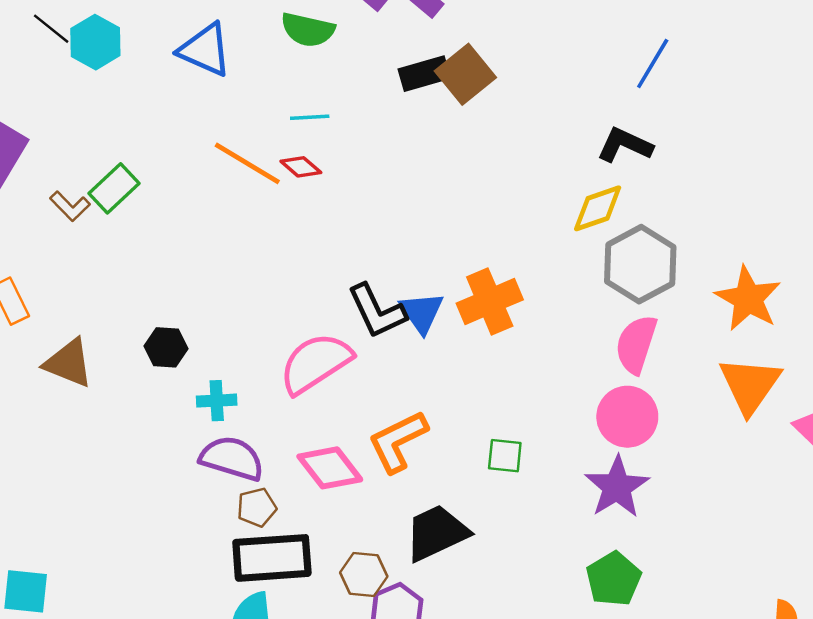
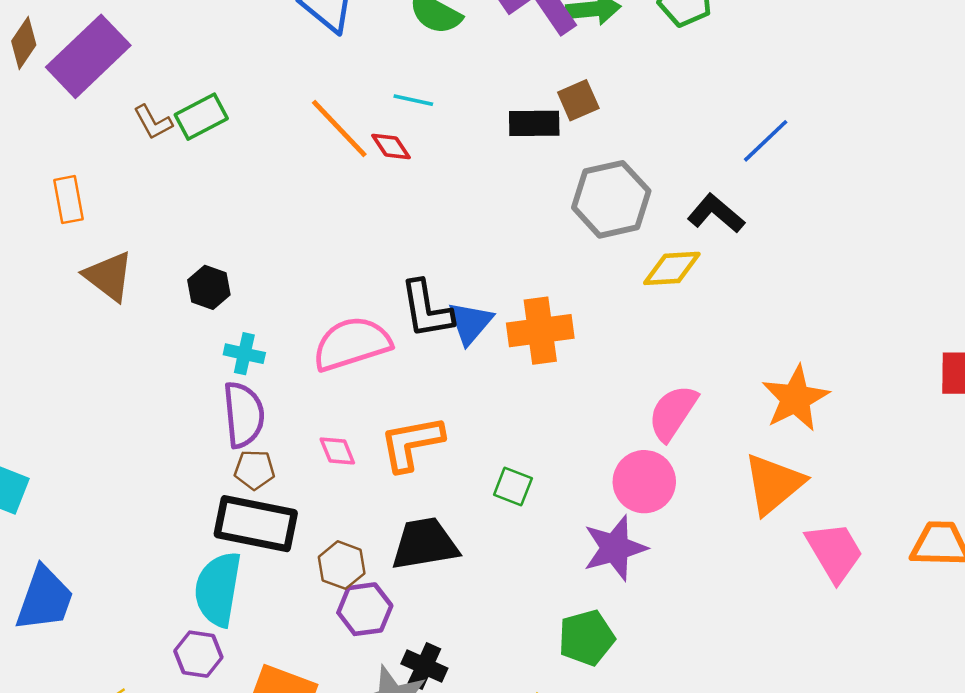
black rectangle: (424, 74) -> (534, 123), moved
brown square: (465, 74) -> (578, 100), size x0.7
gray hexagon: (640, 264) -> (611, 199), moved
purple semicircle: (232, 458) -> (244, 415), turned 52
pink diamond: (330, 468) -> (337, 451), size x0.6

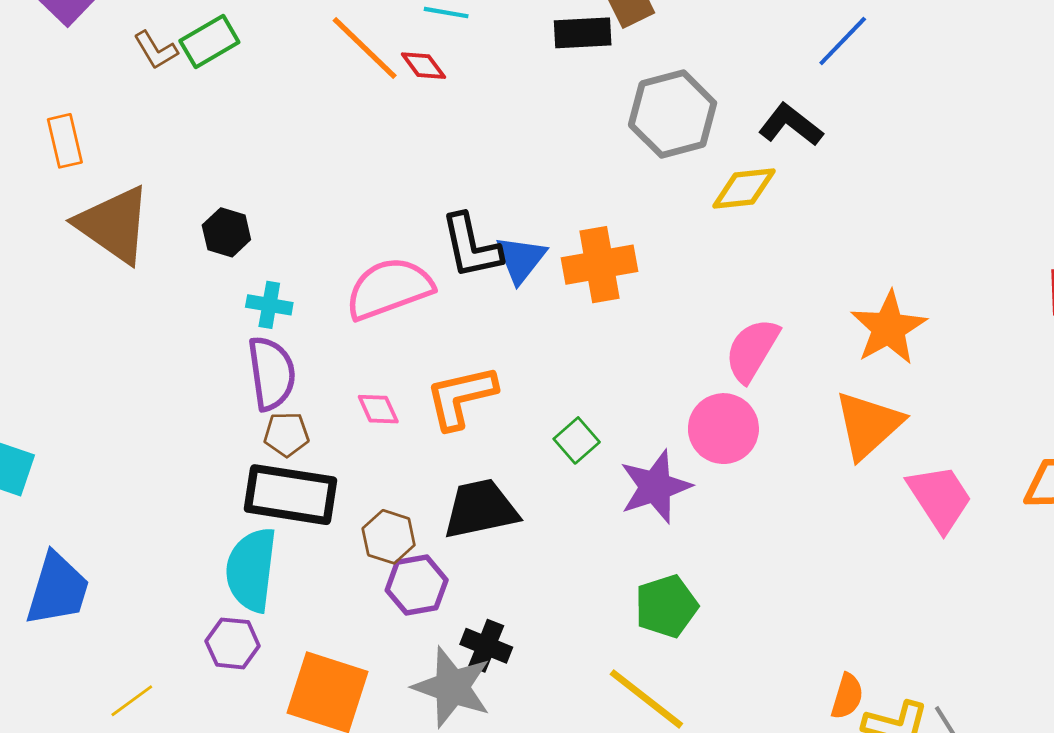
brown triangle: (109, 276) -> (114, 225), size x1.4
green square: (513, 486) -> (577, 440), turned 30
purple star: (615, 548) -> (655, 487), moved

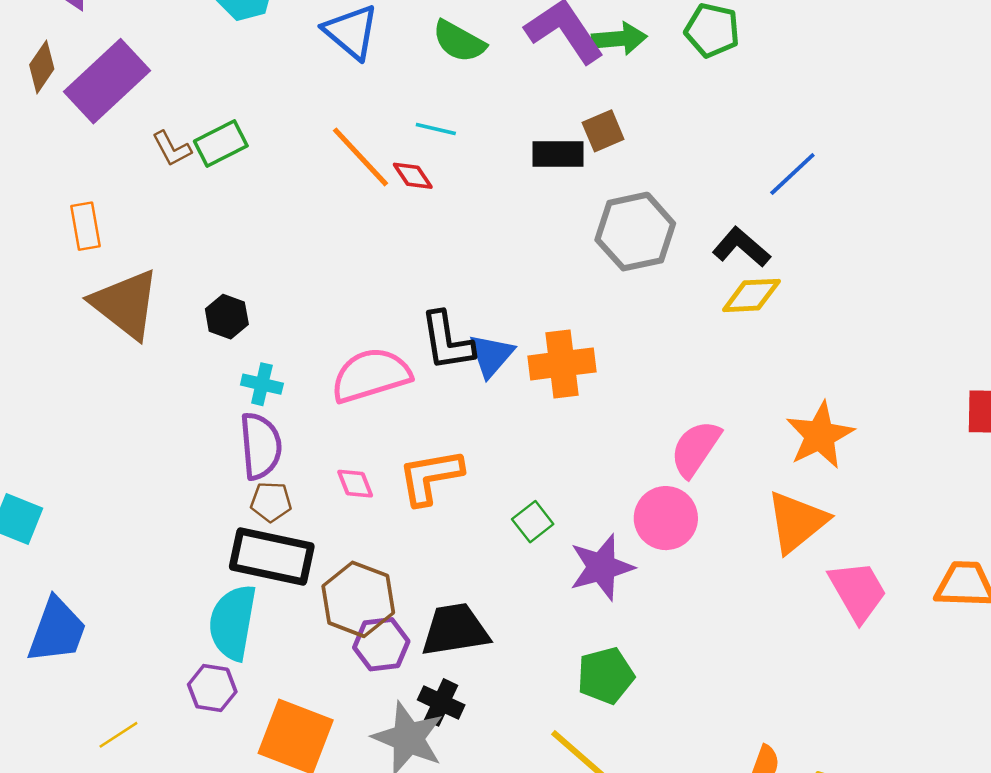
yellow diamond: (744, 188) -> (751, 295), moved
black trapezoid: (481, 509) -> (455, 630), moved
brown hexagon: (389, 537) -> (358, 599), size x1.5

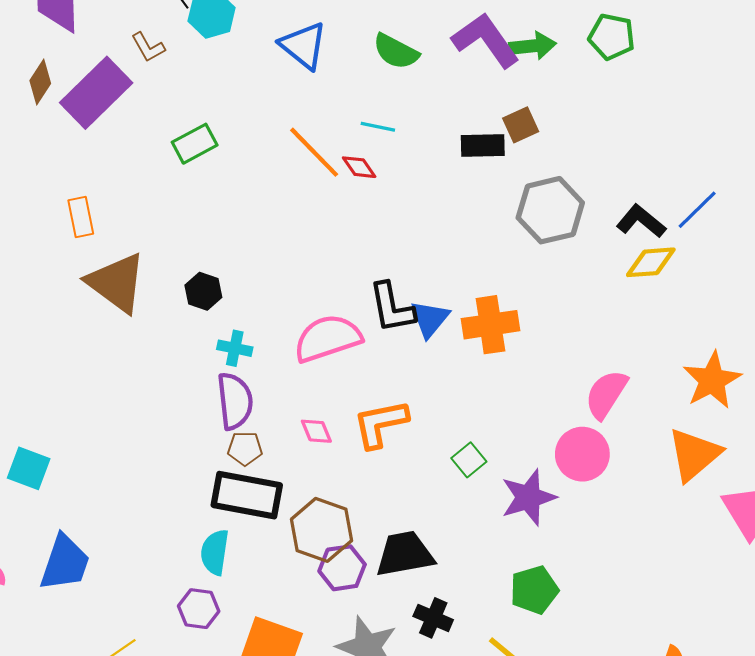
brown L-shape: (172, 149) -> (148, 47), moved
blue line: (792, 174) -> (697, 210), moved
cyan semicircle: (233, 622) -> (215, 552), size x0.7
black cross: (441, 702) -> (433, 618), moved

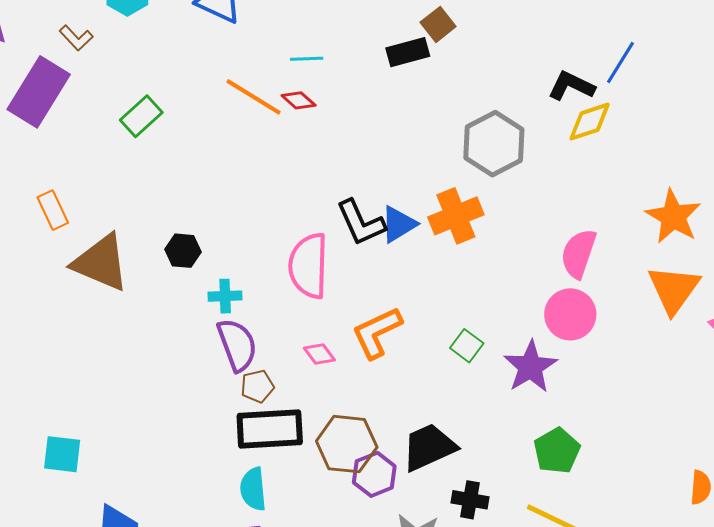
gray hexagon: (550, 210) -> (494, 144), moved
blue triangle: (430, 319) -> (398, 224), turned 33
pink semicircle: (328, 338) -> (309, 266), turned -56

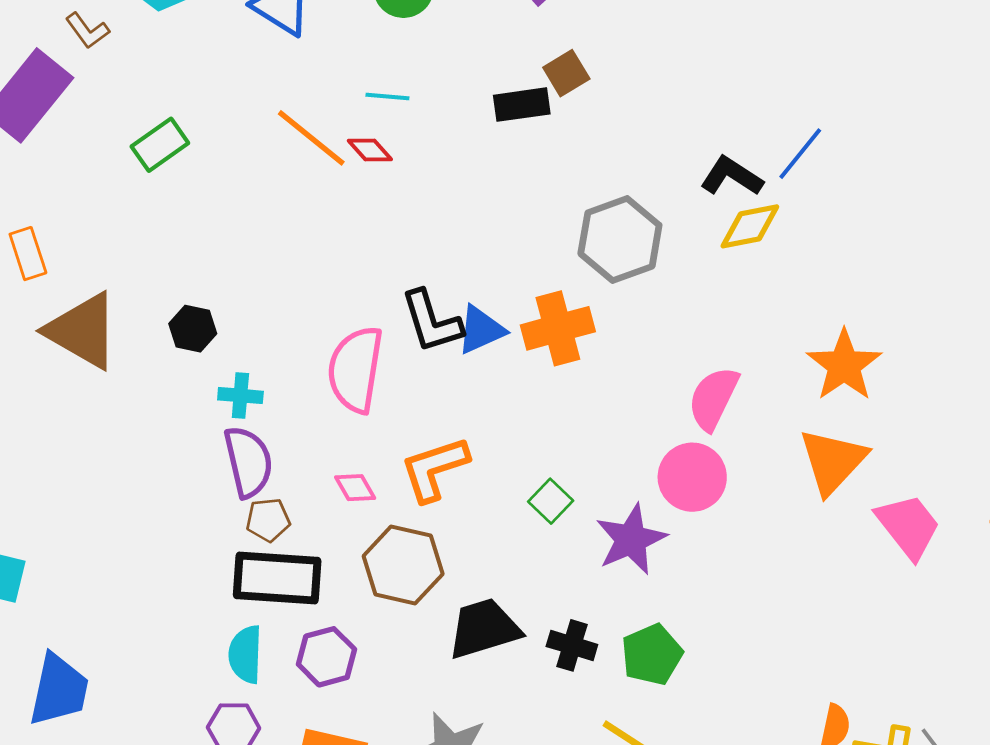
brown hexagon: (347, 444) -> (403, 565), moved
purple hexagon: (374, 474) -> (326, 657), moved
black cross: (470, 500) -> (572, 645), moved

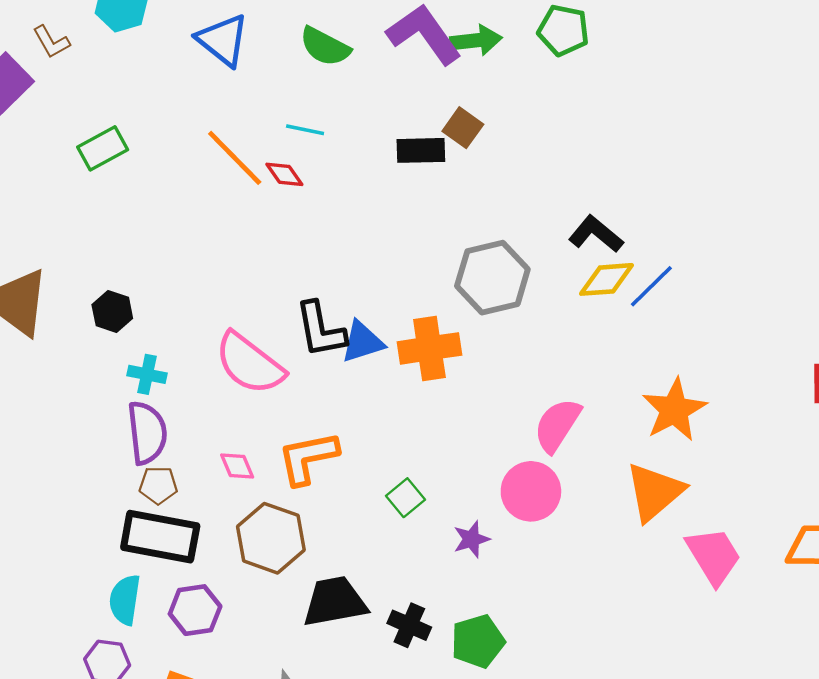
brown square: (566, 73) -> (463, 128), turned -30
blue line: (800, 154) -> (651, 286), moved
pink semicircle: (355, 369) -> (250, 363), turned -68
purple star: (631, 539) -> (471, 539), size x0.6

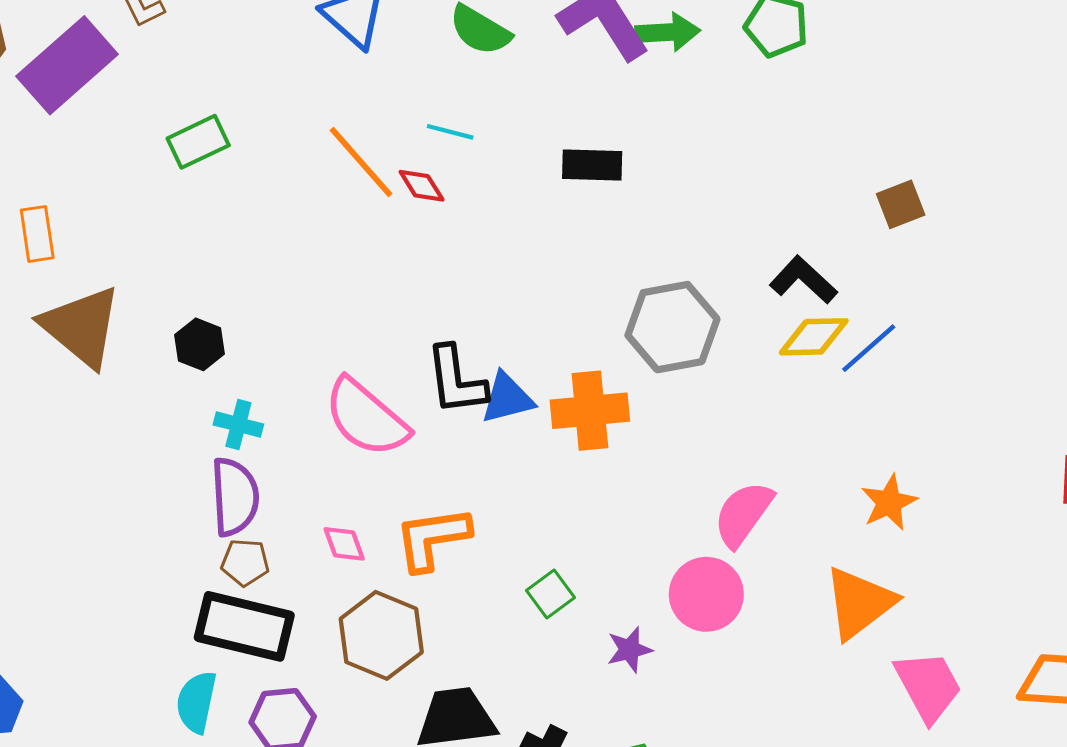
brown square: (463, 128) -> (901, 204), moved, turned 30
orange star: (674, 410) -> (889, 503), size x0.7

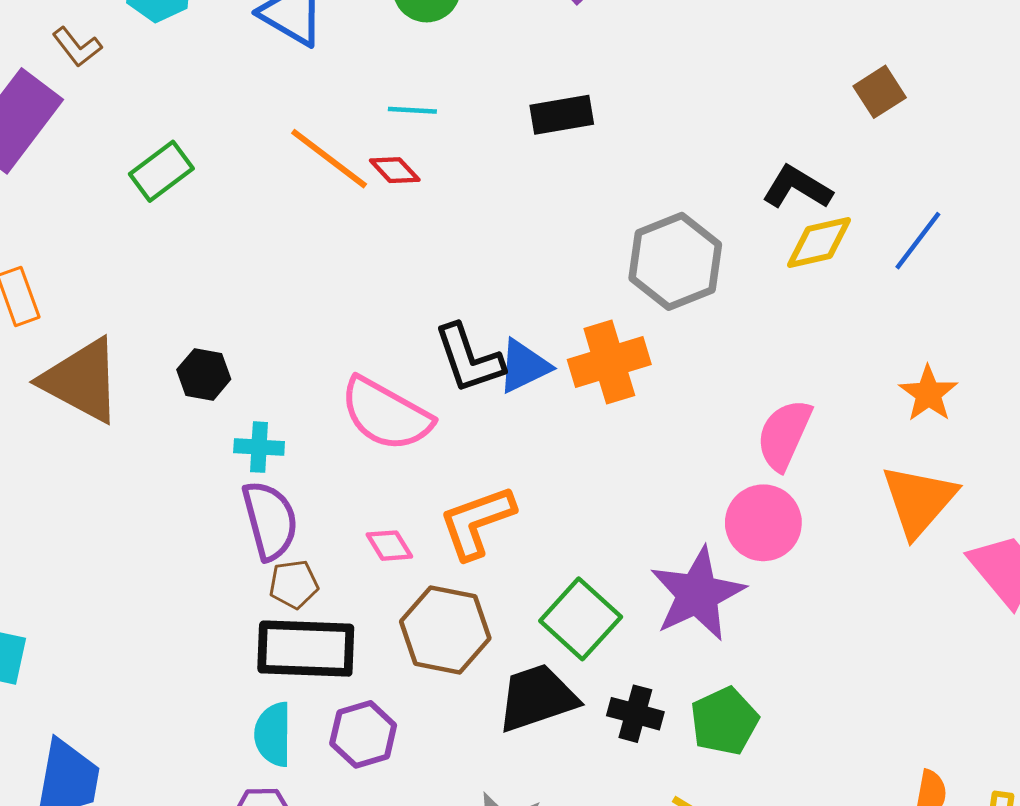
blue line: (869, 348) -> (918, 241), moved
green square: (551, 594) -> (581, 619), moved, size x1.6
purple star: (629, 650) -> (697, 594), size x2.0

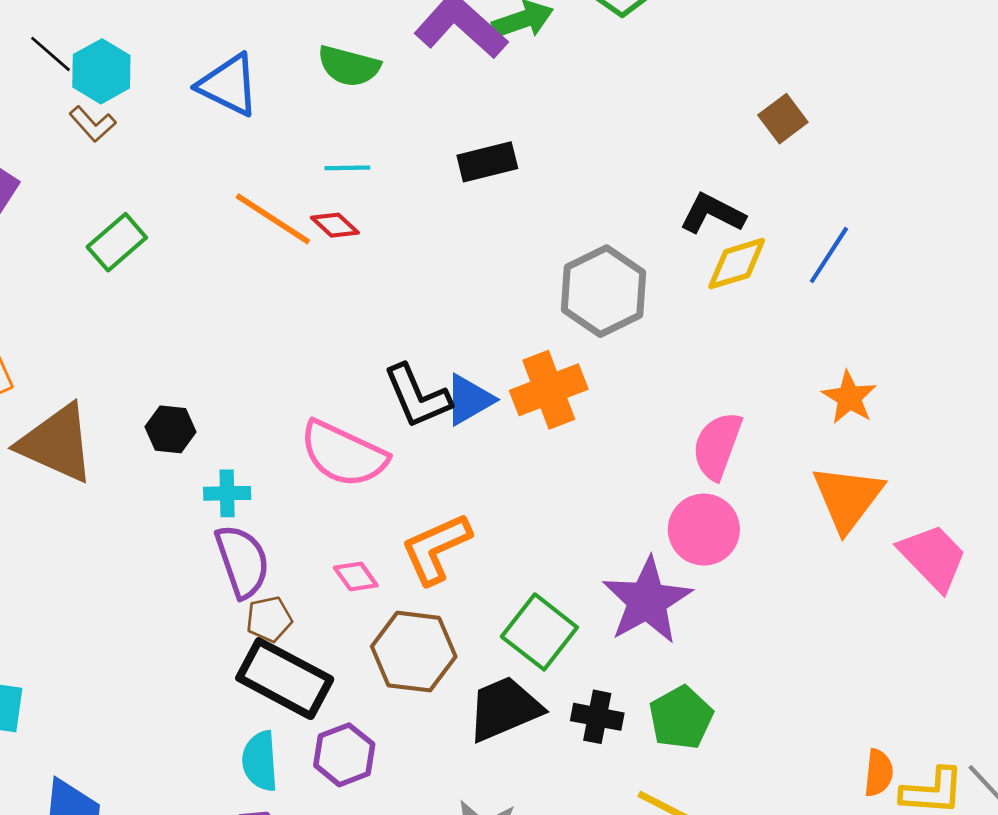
brown L-shape: (77, 47) -> (93, 124), moved
black rectangle: (306, 649) -> (285, 679), turned 30

